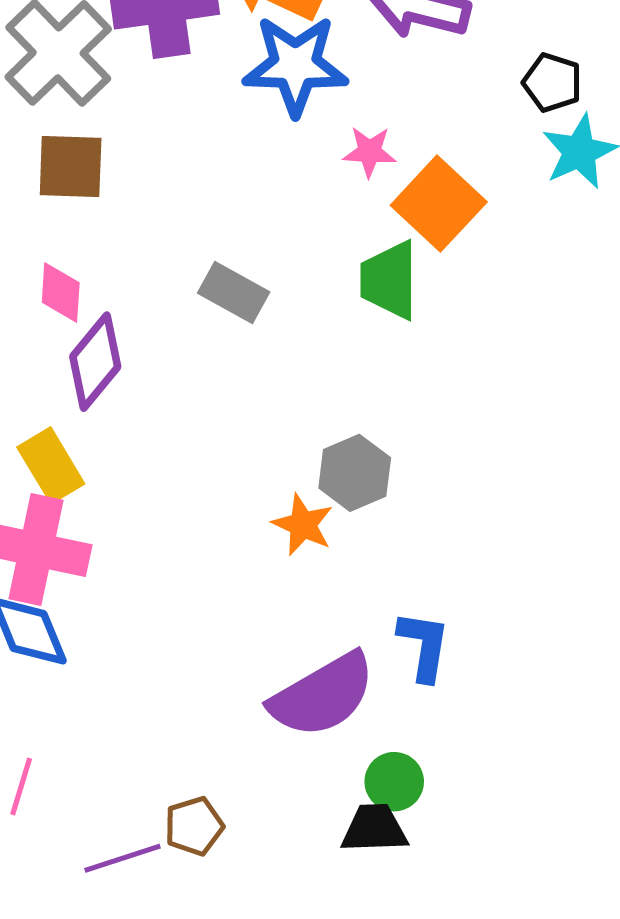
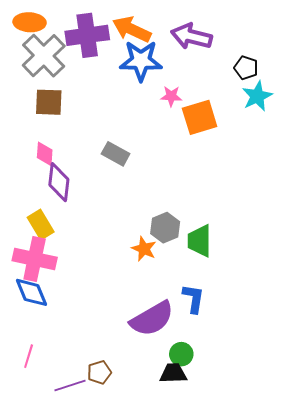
orange square: (439, 204) -> (200, 117), turned 30
green trapezoid: (389, 280) -> (200, 241), moved
purple diamond: (95, 362) -> (59, 182), turned -33

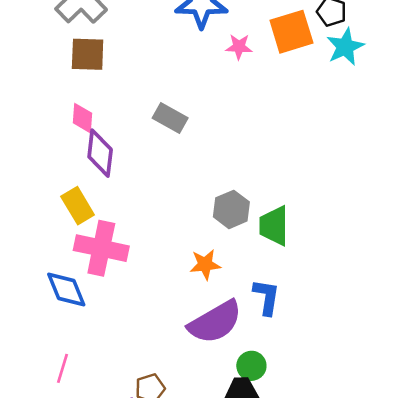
orange square: (200, 117) -> (291, 32), moved
orange star: (144, 249) -> (205, 264), moved, turned -30
pink cross: (35, 259) -> (101, 248), moved

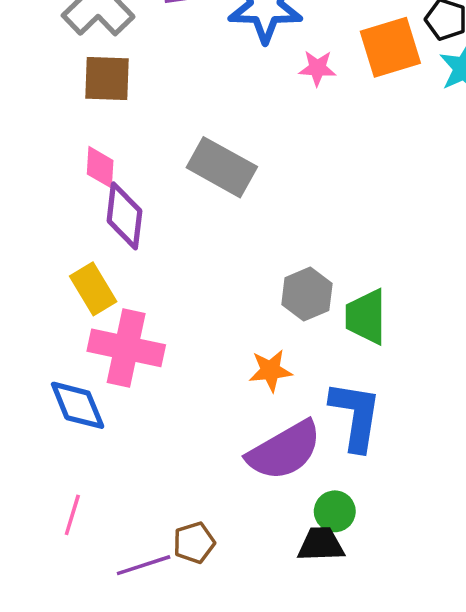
gray rectangle: (170, 118) -> (222, 167), size x1.4
blue L-shape: (266, 297) -> (356, 416), size x1.4

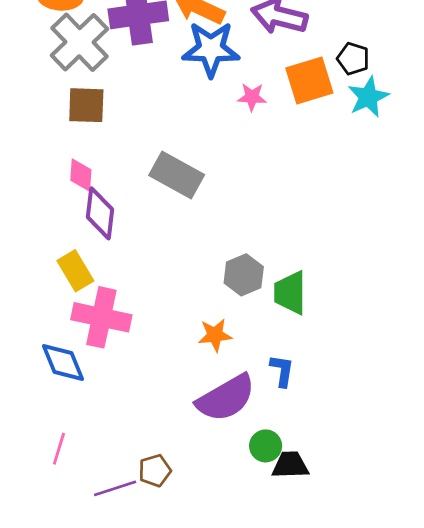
blue L-shape: (356, 416) -> (282, 371), size x0.6
black trapezoid: (321, 544) -> (290, 465), moved

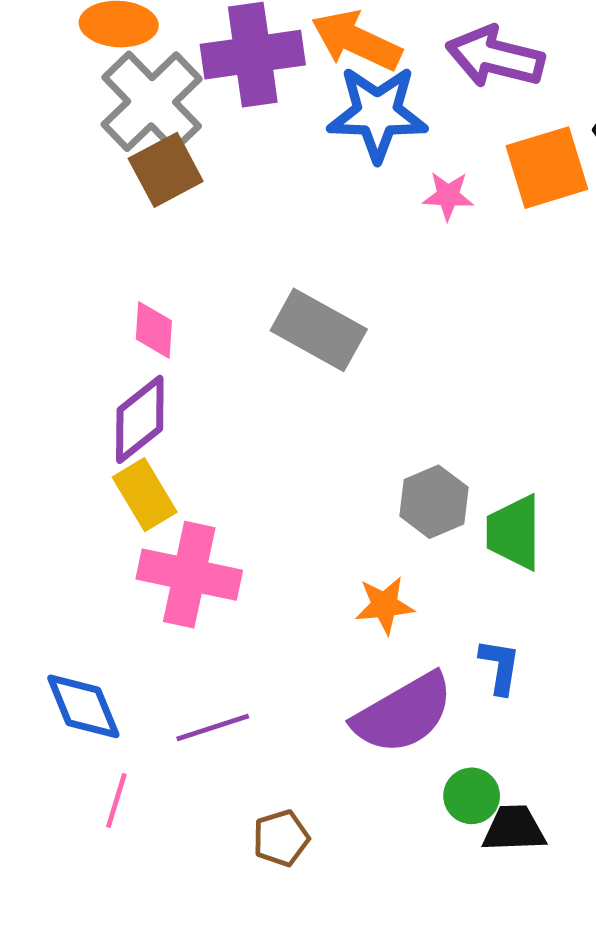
brown square: (86, 105) -> (166, 170), moved, turned -30
purple diamond: (100, 213) -> (140, 419), moved, turned 45
blue diamond: (63, 362) -> (83, 706), moved
purple line: (115, 488) -> (213, 728), moved

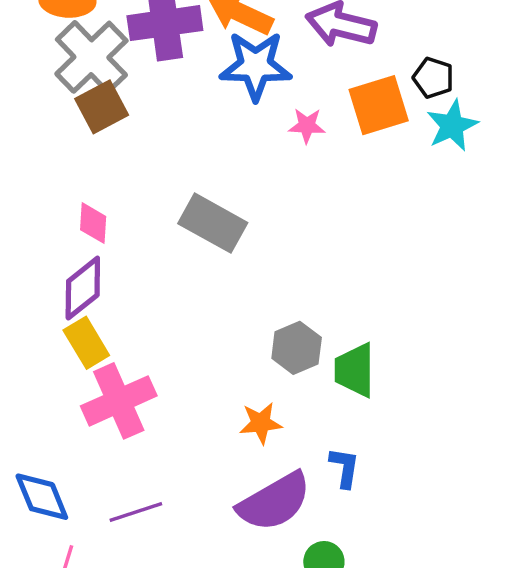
pink cross: (189, 575) -> (119, 401), turned -36

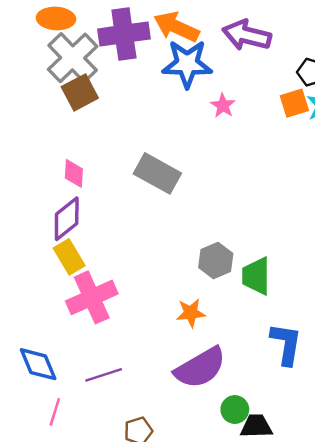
orange square: (379, 105) -> (294, 103), moved, size x0.7
pink star: (307, 126) -> (223, 106), turned 30
blue L-shape: (344, 468) -> (286, 344), moved, size x1.5

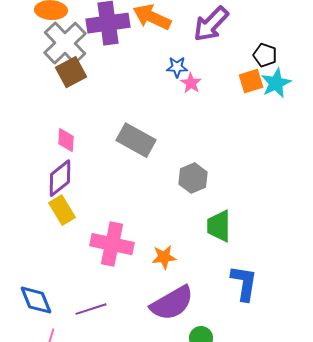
purple arrow: (247, 35) -> (211, 24), turned -60
blue star: (187, 64) -> (177, 67), moved, size x0.5
gray hexagon: (216, 260) -> (193, 178), moved
pink cross: (92, 297) -> (112, 244), moved, turned 36

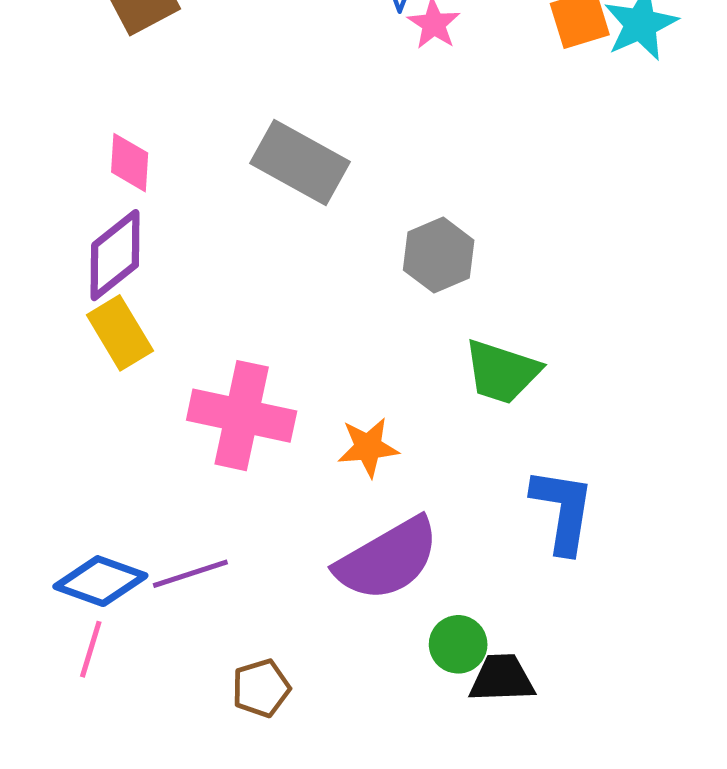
green trapezoid: (219, 226) -> (502, 372), turned -72
blue diamond: (36, 300) -> (100, 581), moved, turned -48

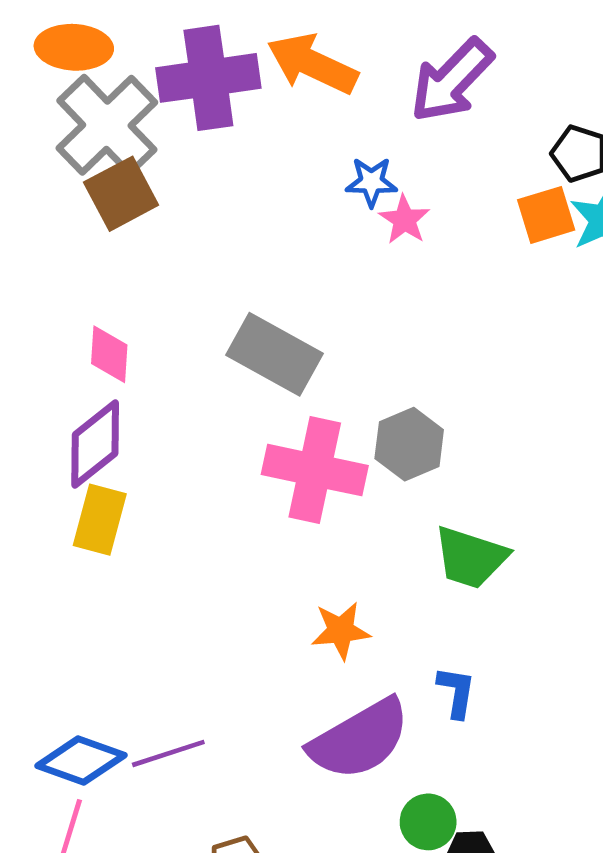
yellow rectangle: (120, 333) -> (100, 520), turned 46
pink cross: (242, 416) -> (315, 470), moved
blue L-shape: (563, 511) -> (456, 692), moved, size x0.6

